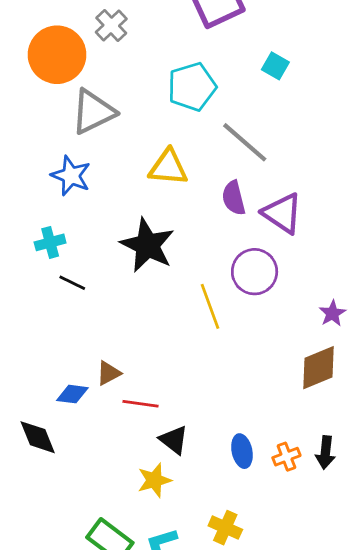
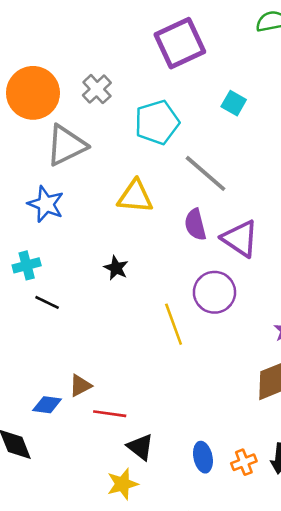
gray cross: (111, 26) -> (97, 89), moved
black star: (147, 245) -> (116, 268), size x0.5

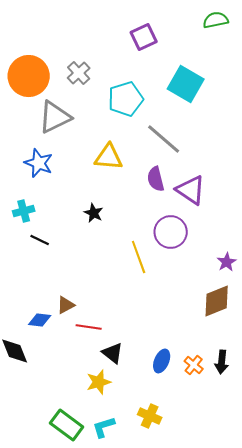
purple square: (180, 43) -> (144, 37), size x0.7
cyan square: (234, 103) -> (186, 84), size x1.8
blue ellipse: (203, 457) -> (162, 361), turned 35
orange cross: (244, 462) -> (194, 365), turned -30

